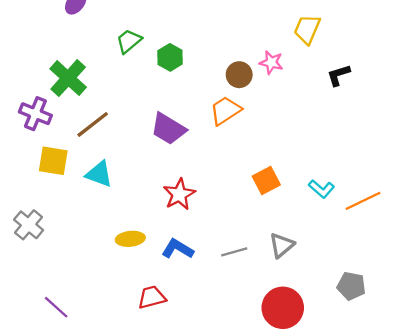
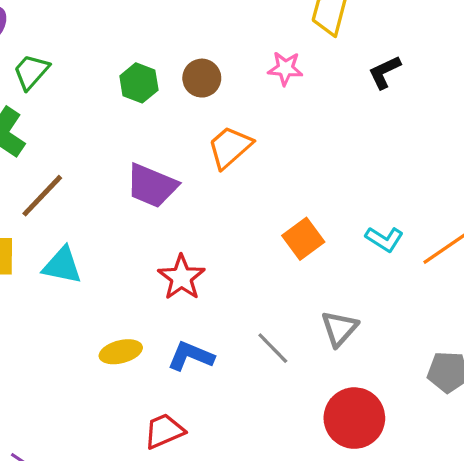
green trapezoid: (129, 41) -> (31, 72), moved
brown circle: (239, 75) -> (202, 78), moved
gray line: (234, 252) -> (273, 348), turned 70

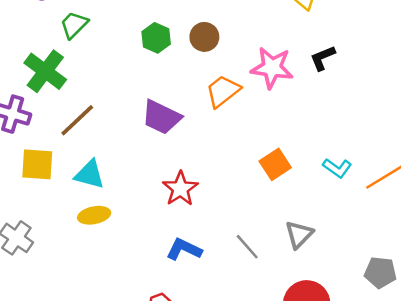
pink star: (285, 68) -> (272, 68), moved, size x1.6
black L-shape: (384, 72) -> (323, 58), moved
yellow ellipse: (121, 352) -> (94, 215), moved

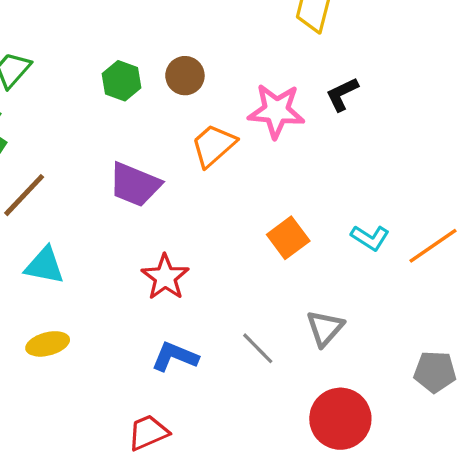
yellow ellipse: (94, 215) -> (48, 344), moved

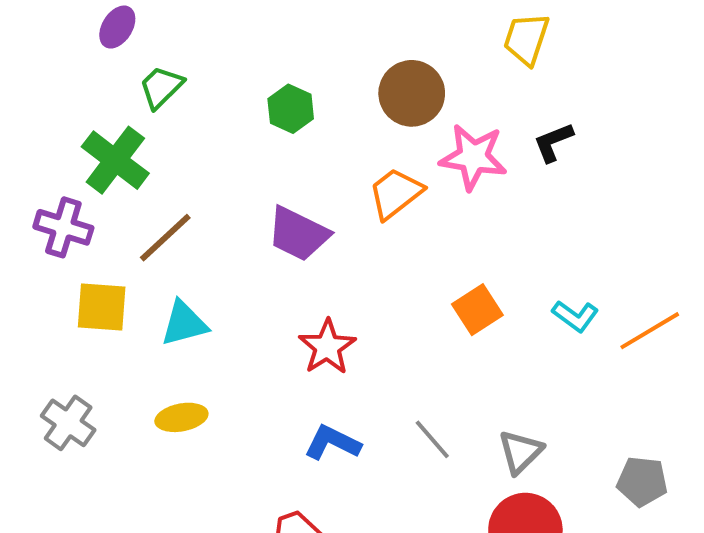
brown circle: (185, 76) -> (412, 93), moved, size x1.4
cyan triangle: (45, 266) -> (184, 323), turned -30
gray triangle: (325, 328) -> (520, 452), moved

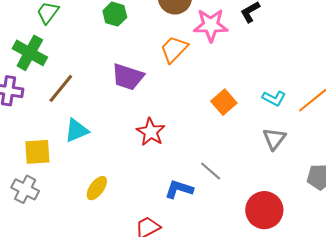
yellow square: (102, 307) -> (37, 152), moved
yellow ellipse: (181, 417) -> (97, 188), moved, turned -35
blue L-shape: (332, 443) -> (179, 189), moved
gray triangle: (520, 452) -> (274, 139), moved

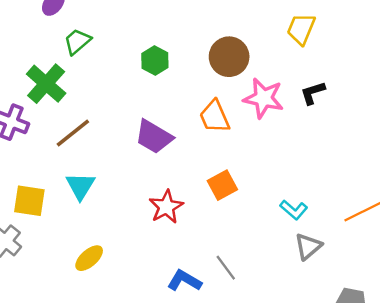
orange trapezoid: (174, 49) -> (215, 117), turned -80
cyan L-shape: (274, 98) -> (294, 210), moved
orange square: (224, 102) -> (222, 185), moved
cyan triangle: (77, 131) -> (80, 186), turned -48

